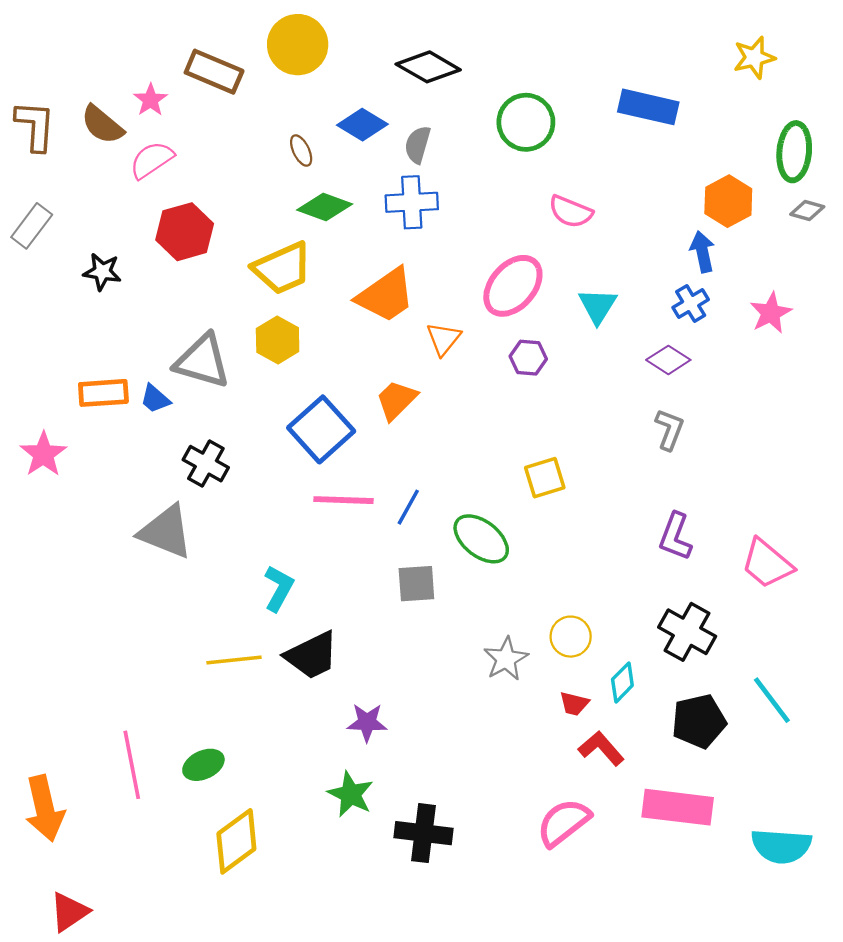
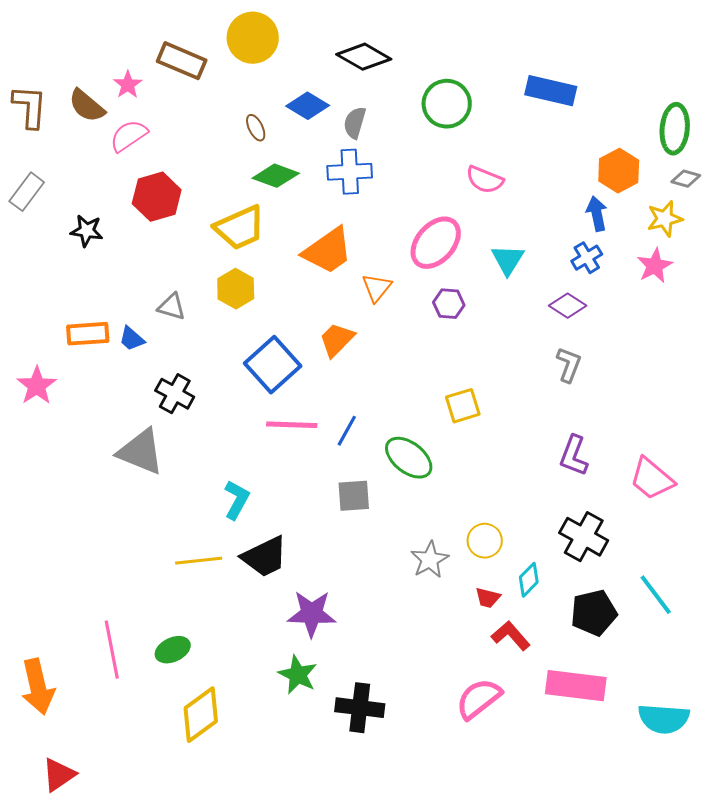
yellow star: (754, 58) -> (665, 219), moved
gray triangle: (202, 361) -> (172, 307), size x0.6
purple star: (367, 722) -> (312, 614), size x1.4

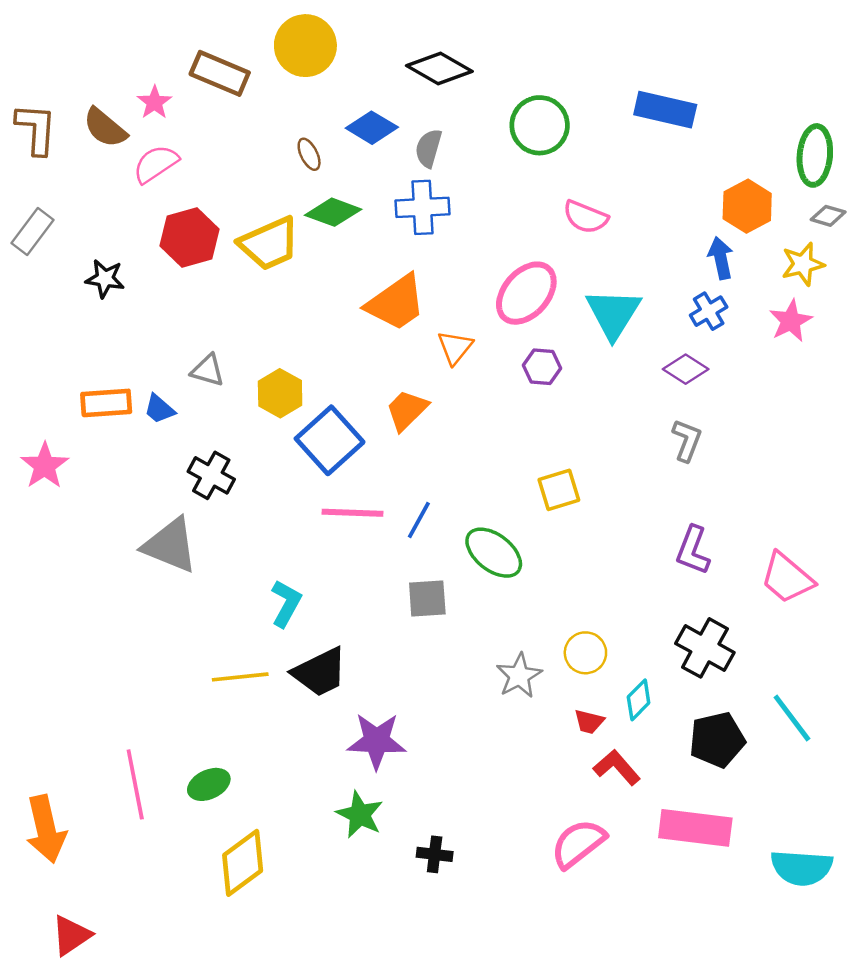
yellow trapezoid: (240, 228) -> (269, 244), moved
cyan triangle: (508, 260) -> (613, 314), size x1.4
yellow hexagon: (236, 289) -> (280, 393), moved
black cross: (360, 708) -> (435, 854), size x0.6

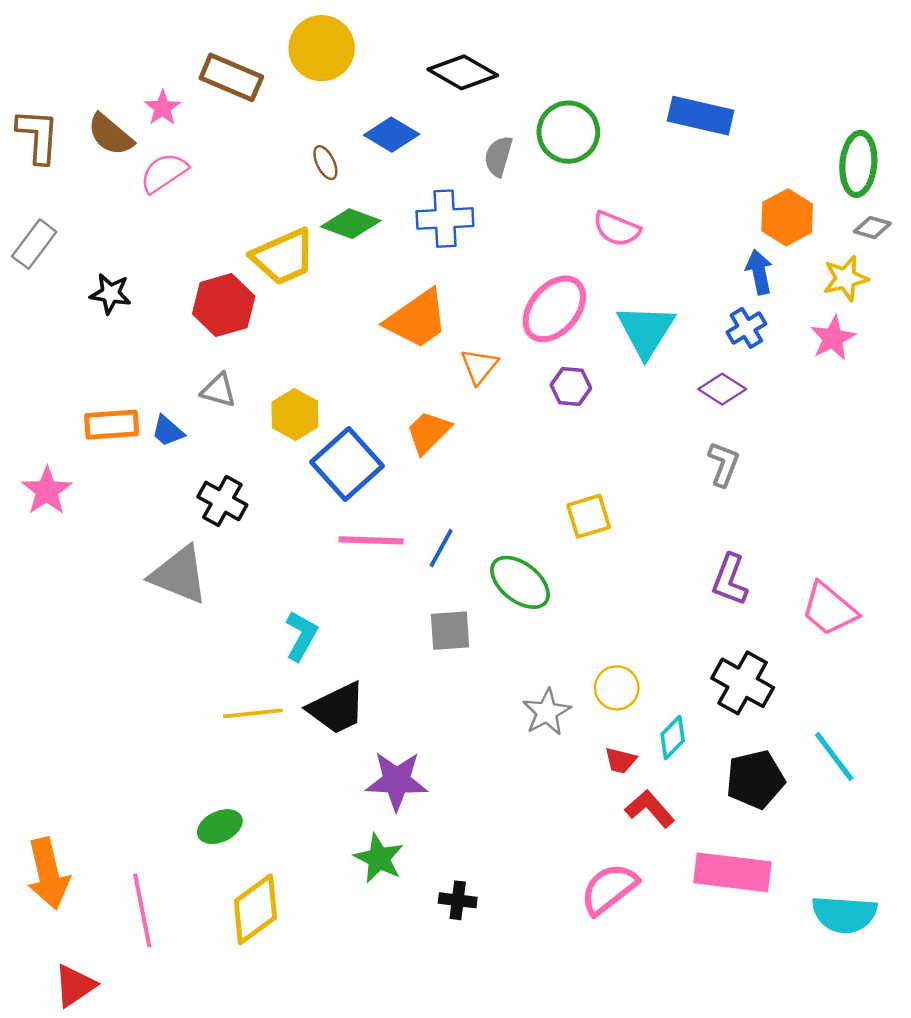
gray semicircle: (429, 148) -> (498, 156), moved
red hexagon: (190, 238) -> (224, 305), moved
pink line: (135, 784) -> (142, 911), moved

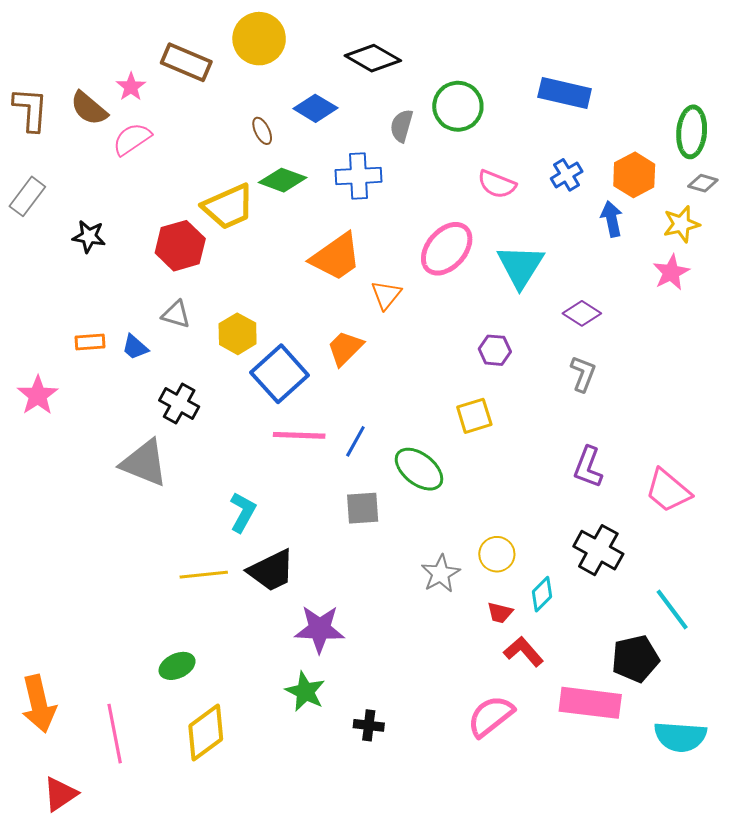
blue cross: (746, 328) -> (567, 175), moved
purple hexagon: (571, 386) -> (495, 350), moved
orange rectangle: (112, 425) -> (90, 342), size x0.7
black pentagon: (755, 779) -> (635, 659), moved

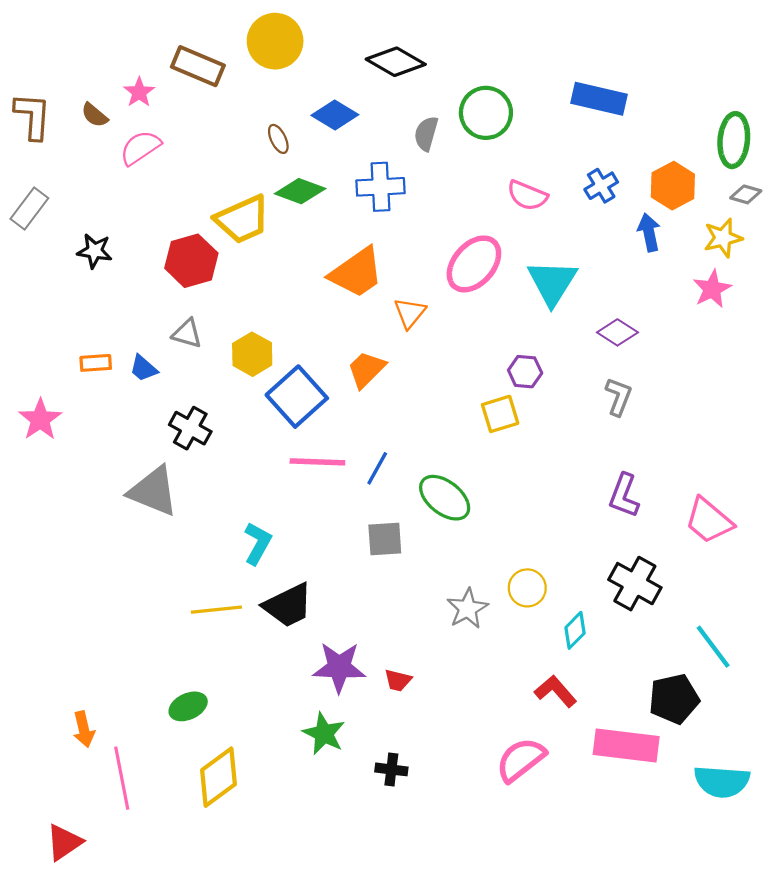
brown semicircle: (89, 108) -> (95, 115), size x0.7
yellow square: (474, 416) -> (500, 414), moved
red trapezoid: (500, 613) -> (398, 680), moved
orange arrow: (39, 704) -> (84, 729), moved, size x0.6

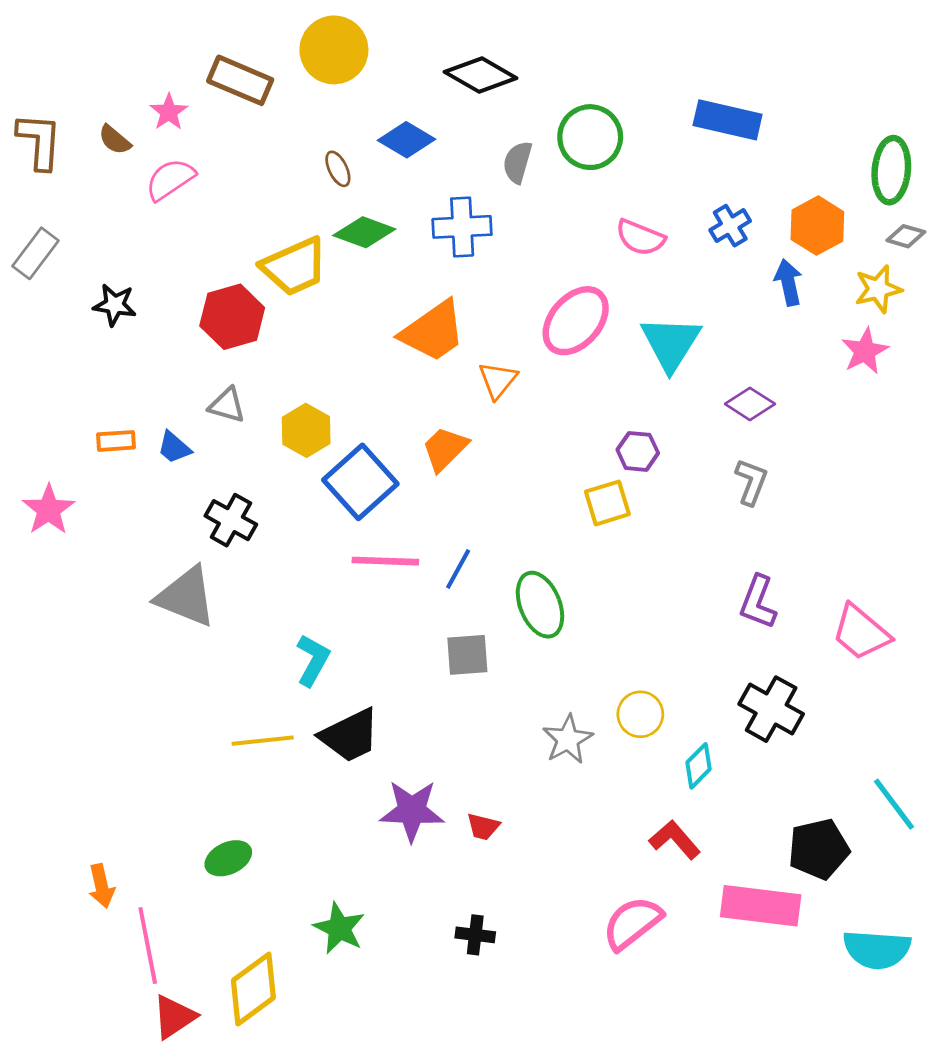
green ellipse: (445, 498) -> (540, 605), turned 30
cyan line: (713, 647) -> (894, 804), moved
green star: (324, 734) -> (339, 928), moved
yellow diamond: (219, 777) -> (253, 989), moved
red triangle: (64, 842) -> (174, 1017), moved

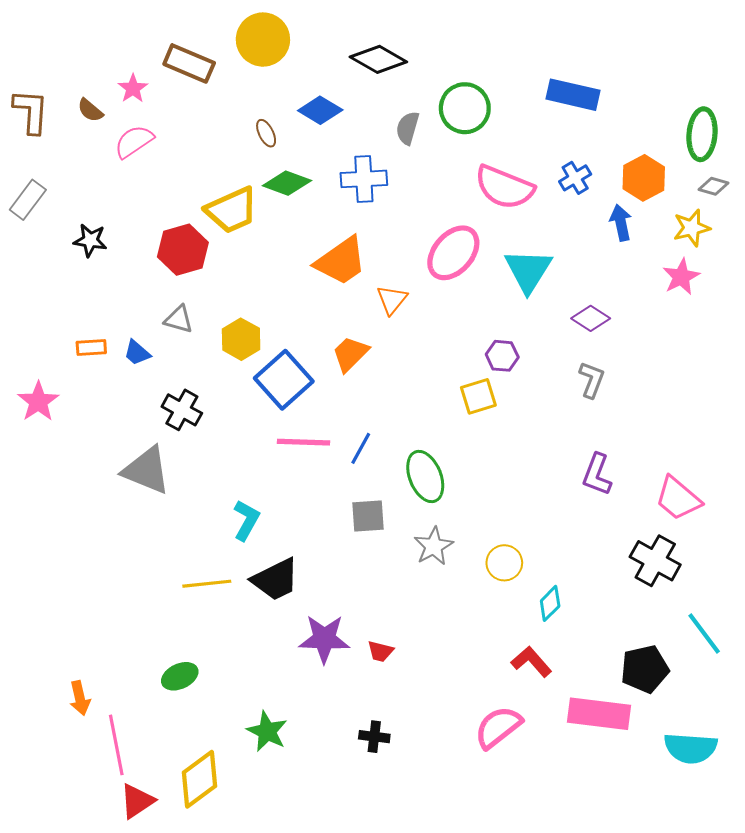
pink semicircle: (640, 237) -> (504, 187), size x1.5
black cross: (771, 709) -> (655, 561), moved
gray star: (568, 739) -> (434, 546), moved

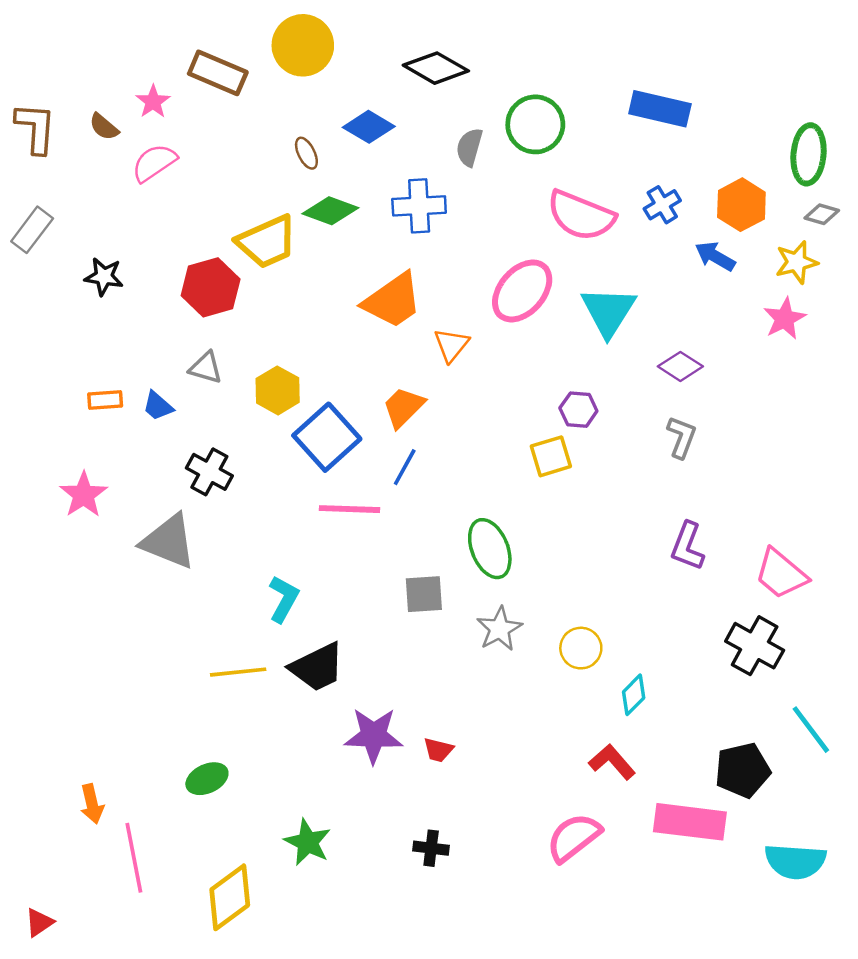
blue arrow: (621, 223) -> (715, 256), turned -48
pink star: (38, 402) -> (84, 495), moved
blue line: (361, 448) -> (405, 467), moved
red triangle: (137, 801) -> (39, 922), moved, size x0.7

